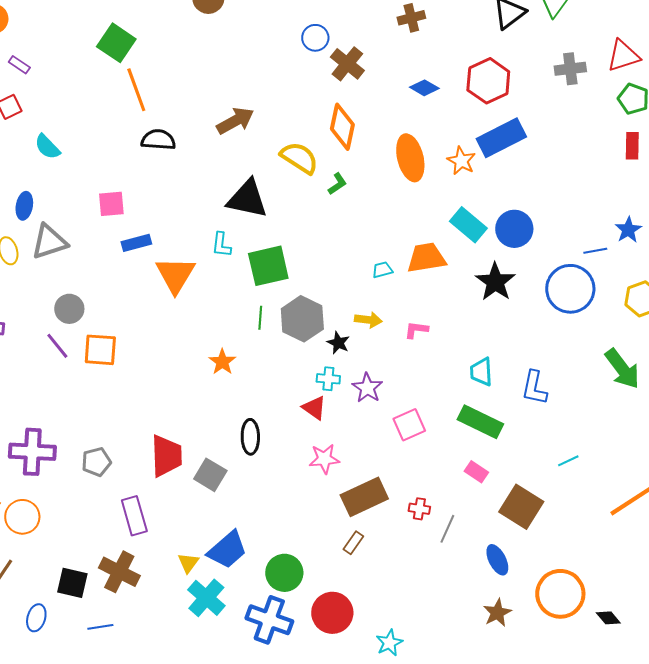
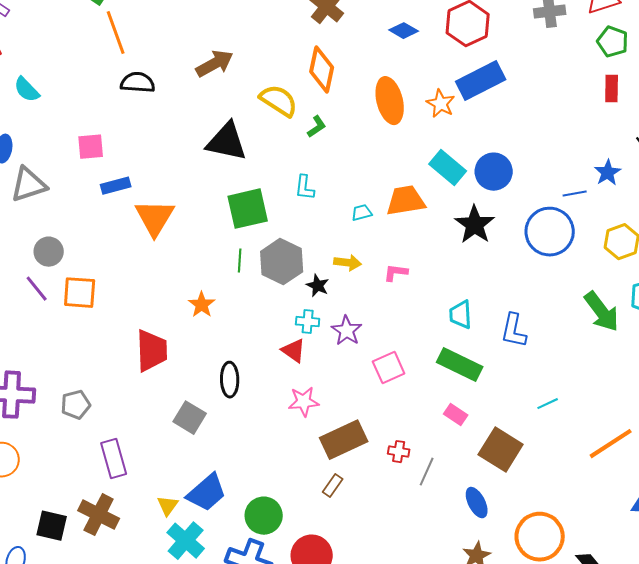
cyan L-shape: (221, 245) -> (305, 188), moved
red trapezoid: (166, 456) -> (152, 351), moved

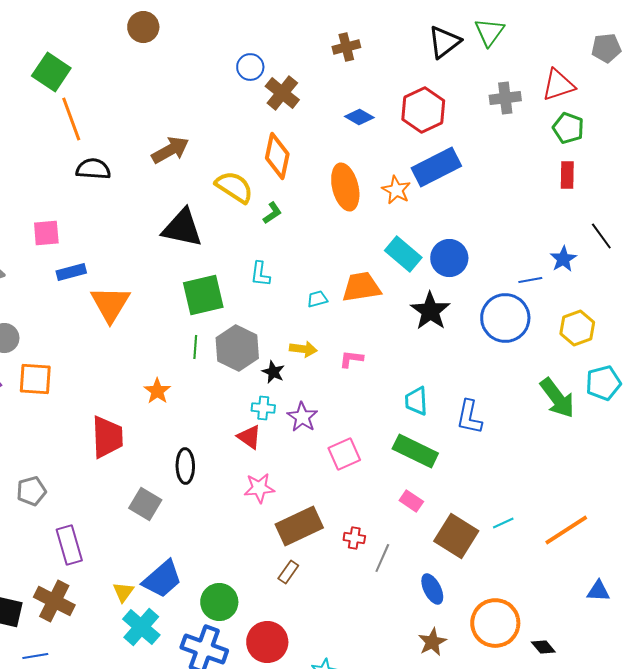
cyan line: (548, 404) -> (503, 523), moved

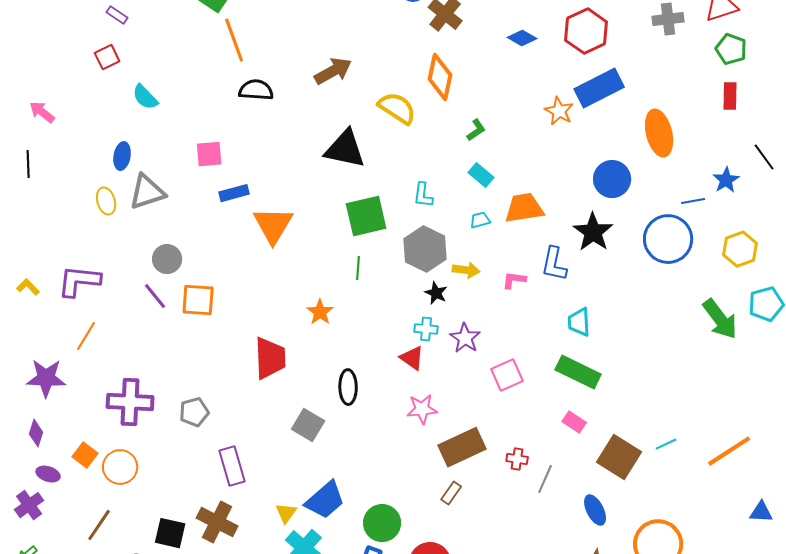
orange ellipse: (345, 187) -> (659, 133), moved
green L-shape: (272, 213) -> (476, 130), moved
cyan rectangle: (403, 254) -> (481, 175), moved, size x0.7
gray hexagon: (237, 348) -> (425, 249), moved
blue L-shape: (469, 417) -> (554, 264), moved

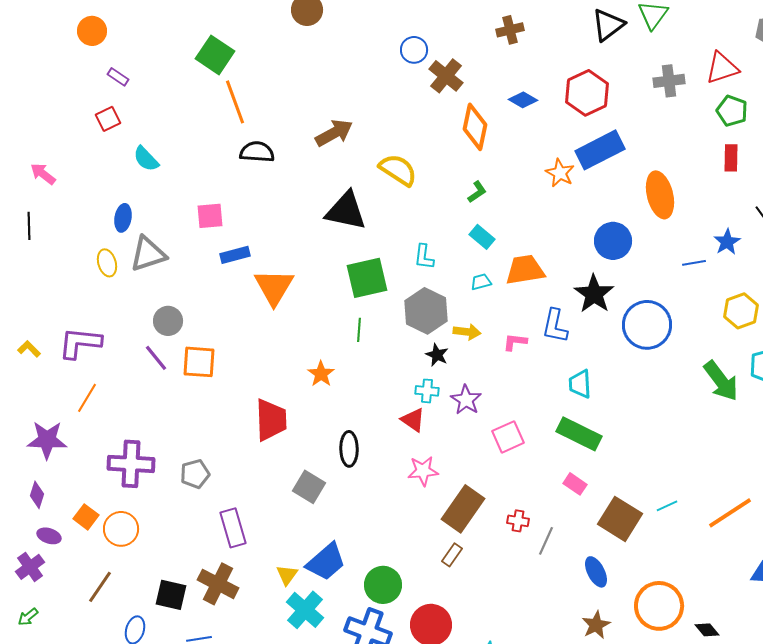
orange diamond: (440, 77) -> (475, 127), moved
blue circle: (668, 239) -> (647, 325), moved
brown rectangle: (462, 447) -> (463, 509), turned -30

